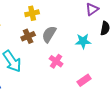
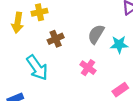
yellow cross: (32, 13) -> (39, 12), moved
gray semicircle: (49, 34) -> (96, 34), moved

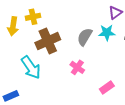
brown cross: (56, 39) -> (48, 41), size x1.6
cyan star: (119, 45) -> (107, 33), moved

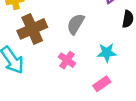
cyan star: (107, 33) -> (107, 53), moved

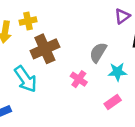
gray semicircle: (76, 24) -> (98, 52), moved

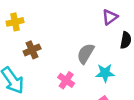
brown cross: (45, 49) -> (32, 50), size x0.6

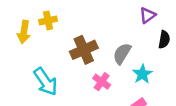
brown cross: (32, 50) -> (84, 50), moved, size x1.5
cyan star: (105, 73) -> (142, 74), turned -30

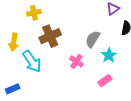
yellow arrow: (24, 32) -> (14, 42), moved
brown cross: (84, 50) -> (50, 36), moved

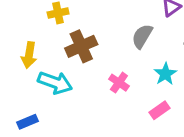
gray semicircle: (93, 39) -> (142, 36), moved
cyan arrow: (32, 61) -> (55, 83), turned -35

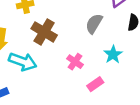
brown cross: (81, 46) -> (44, 32), turned -35
pink rectangle: (160, 110) -> (95, 84), moved

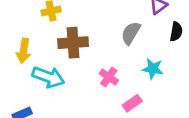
brown cross: (44, 32) -> (73, 43), turned -35
cyan star: (113, 54) -> (153, 69), turned -30

